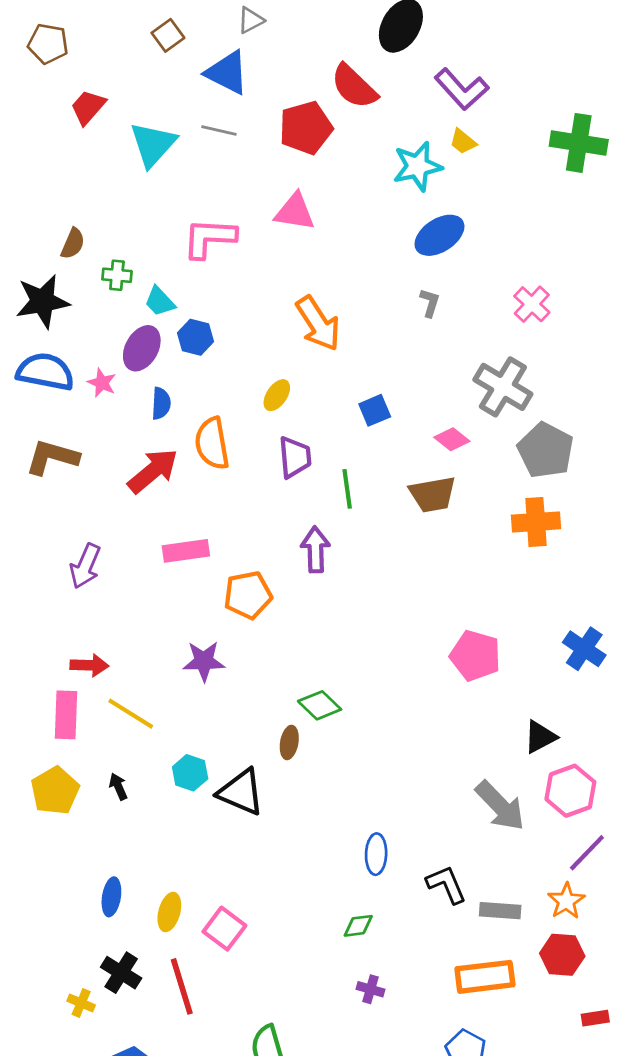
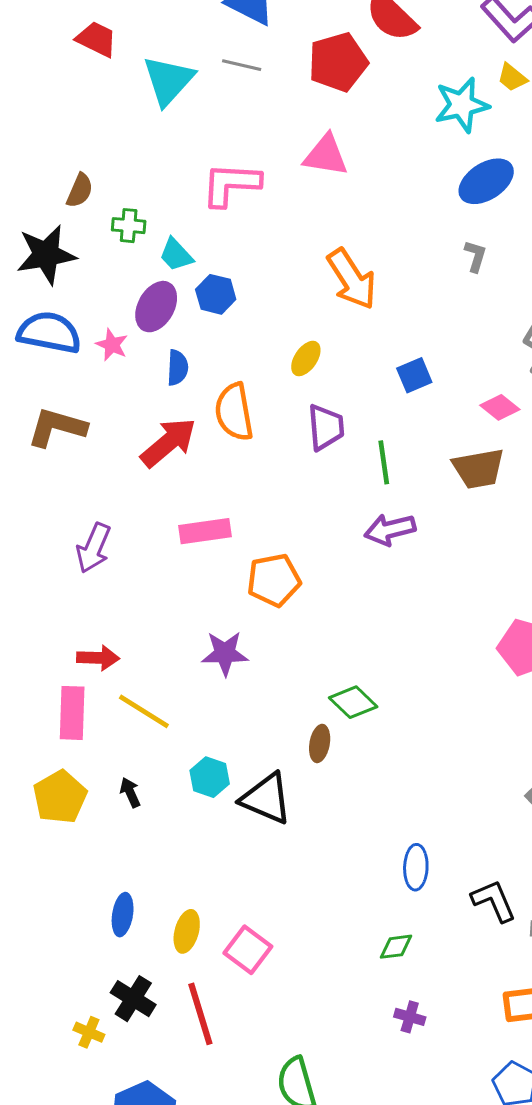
red trapezoid: (88, 107) -> (97, 39), turned 75
purple arrow: (315, 550) -> (390, 530), moved, turned -102

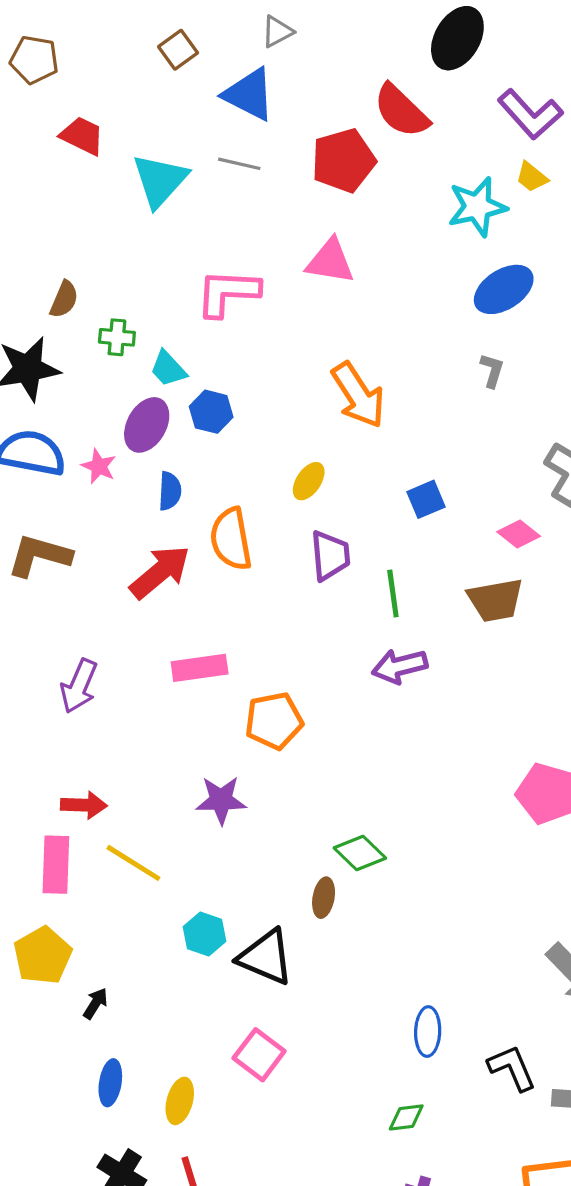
black arrow: (130, 792) -> (95, 1003), moved, turned 56
pink square: (248, 950) -> (259, 1055), moved

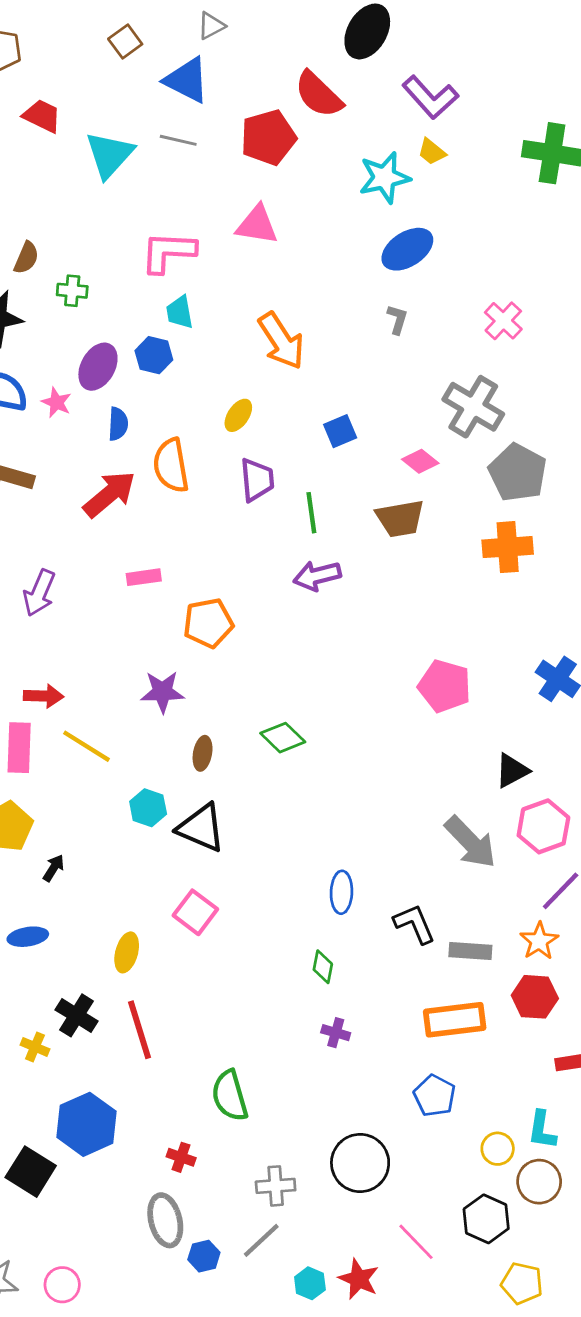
cyan trapezoid: (168, 369) -> (180, 312), moved, turned 33
pink rectangle: (200, 668) -> (144, 577), size x0.7
brown ellipse: (324, 898) -> (203, 753), moved
blue ellipse: (110, 1083) -> (28, 937), moved, turned 72
green diamond: (406, 1117) -> (323, 967), turned -72

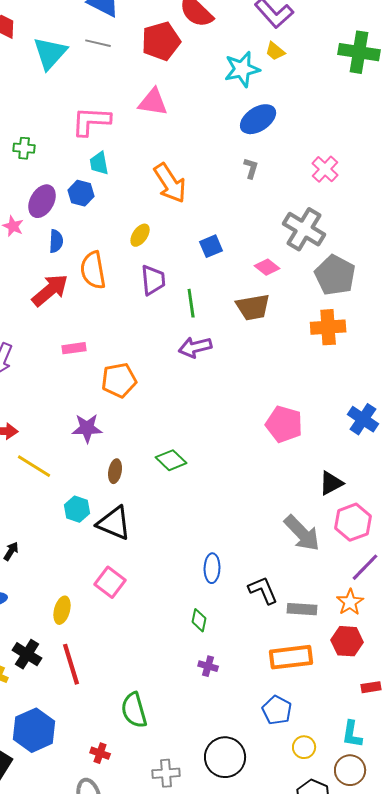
yellow circle: (498, 1149) -> (304, 747), moved

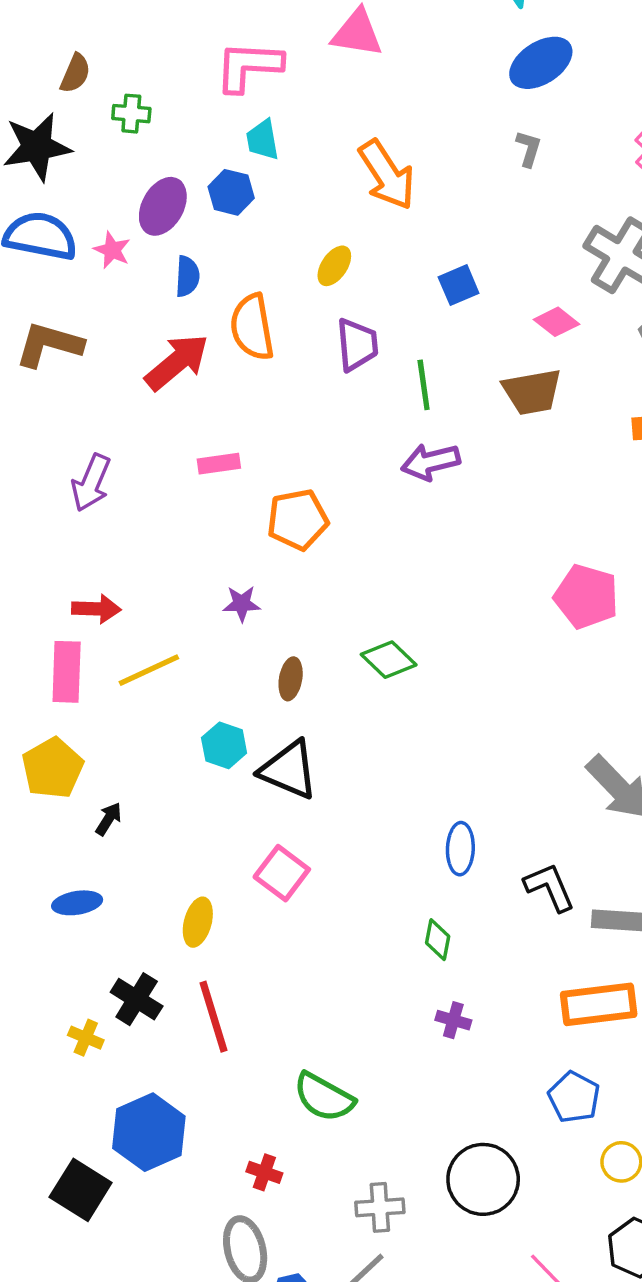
purple star: (87, 428) -> (242, 604), size x0.7
yellow line: (34, 466) -> (149, 670), turned -57
green semicircle: (134, 710) -> (324, 1097), turned -45

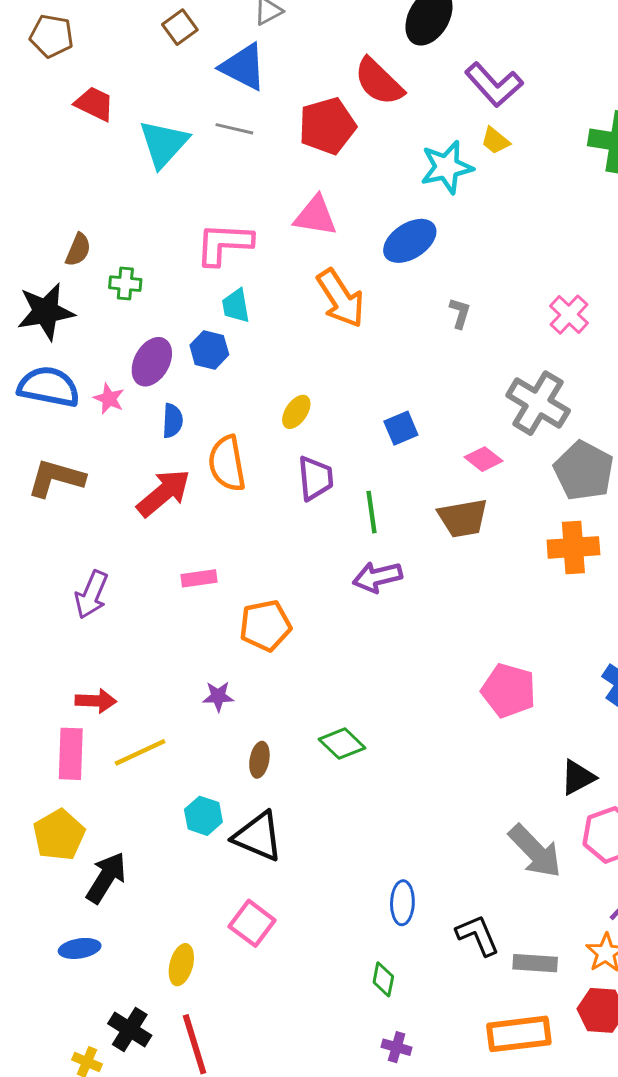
blue ellipse: (541, 63) -> (410, 241), moved
orange arrow: (387, 175) -> (341, 298), moved
black arrow: (109, 819) -> (106, 878), size x1.8

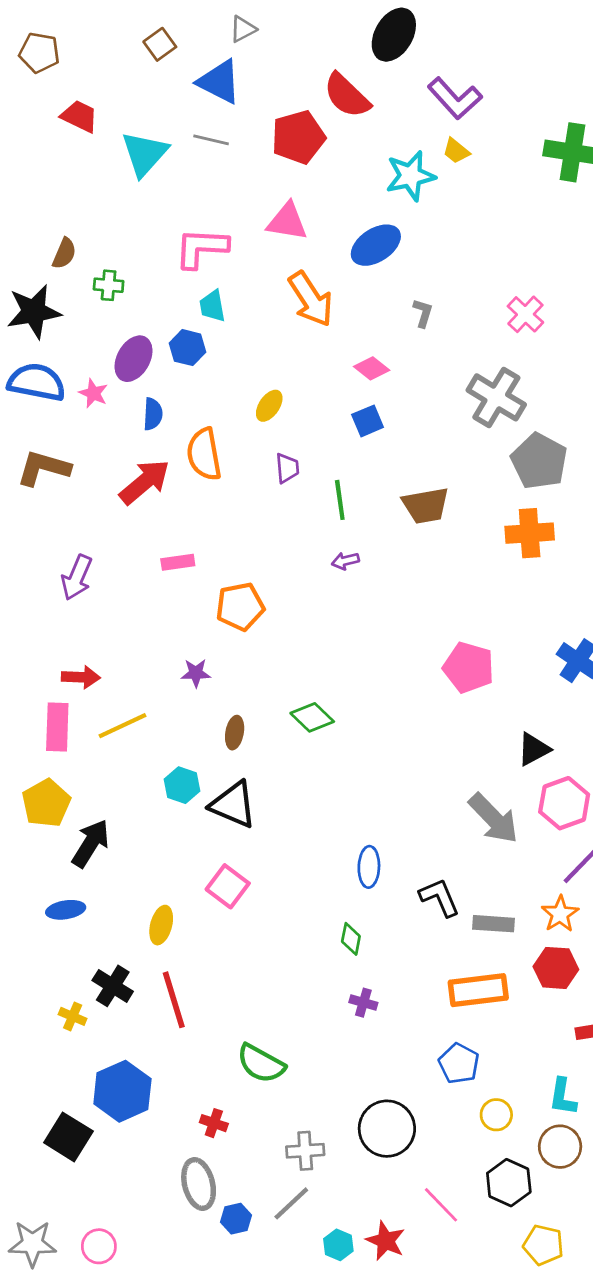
pink diamond: (484, 459) -> (372, 368), moved
purple trapezoid: (315, 478) -> (287, 468), size x0.7
purple arrow: (377, 577) -> (345, 561), size x0.6

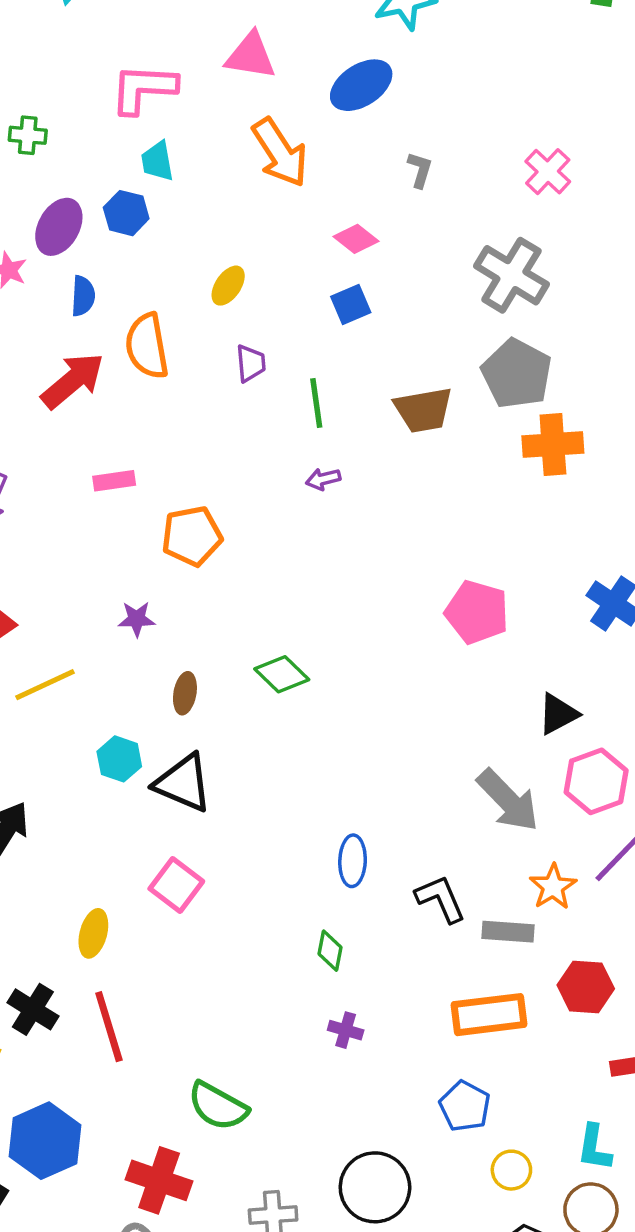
gray pentagon: (539, 461) -> (517, 374), moved
orange star: (560, 914) -> (553, 887), moved
red cross: (214, 1123) -> (159, 1180), size x1.8

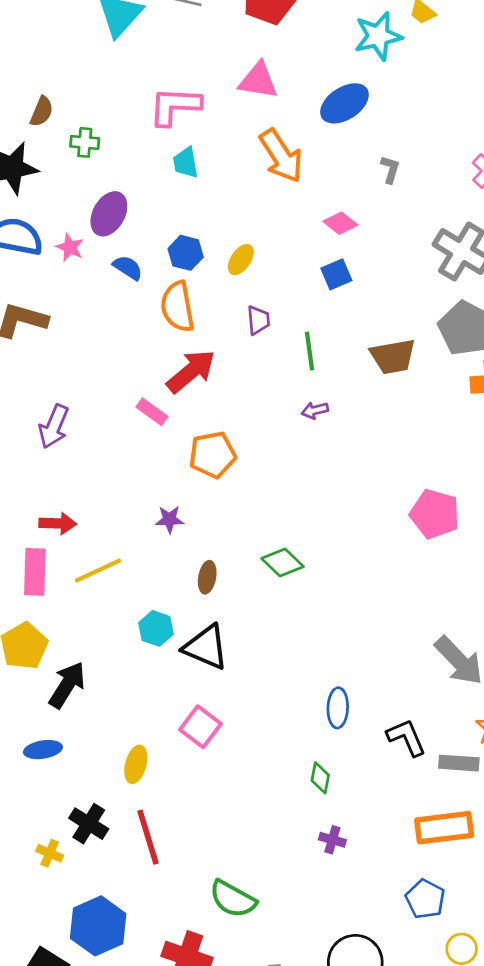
blue hexagon: (126, 213) -> (186, 253), moved
blue semicircle: (83, 296) -> (128, 268), turned -60
red arrow: (73, 381) -> (191, 371), moved
pink rectangle: (114, 481) -> (152, 412), turned 44

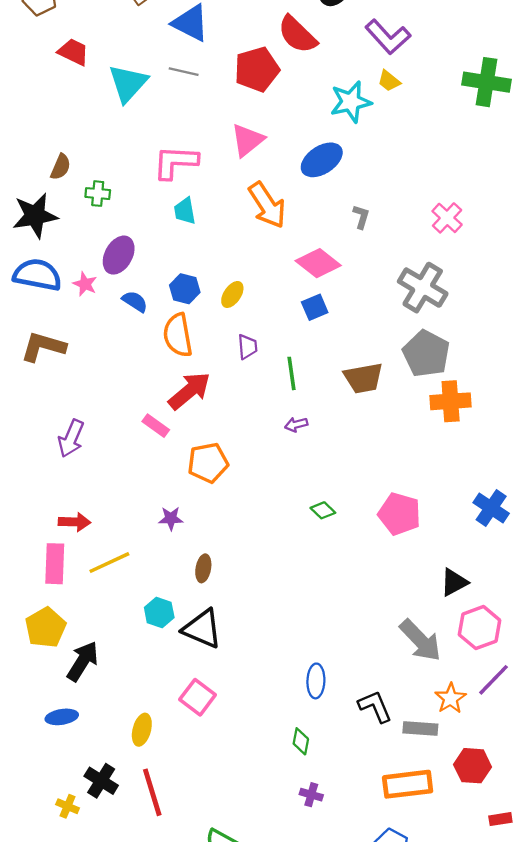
pink triangle: (258, 81) -> (247, 140), turned -48
pink diamond: (340, 223) -> (318, 263), size x1.5
green diamond: (283, 562) -> (323, 510), moved, size x0.7

